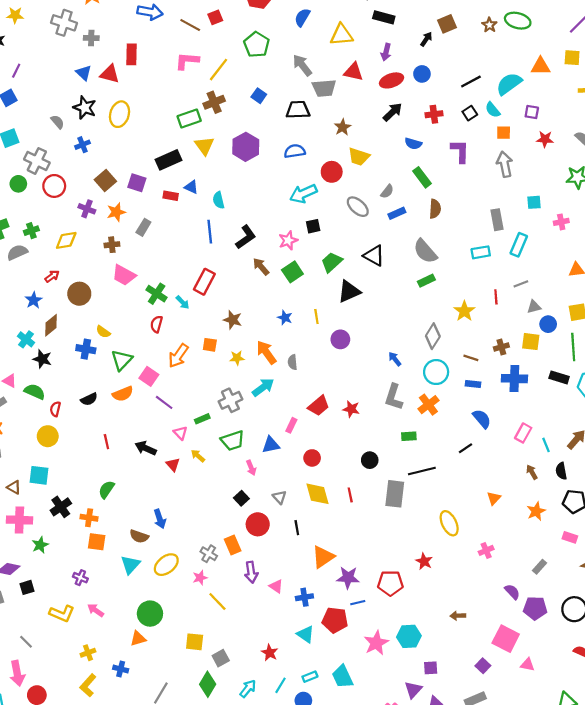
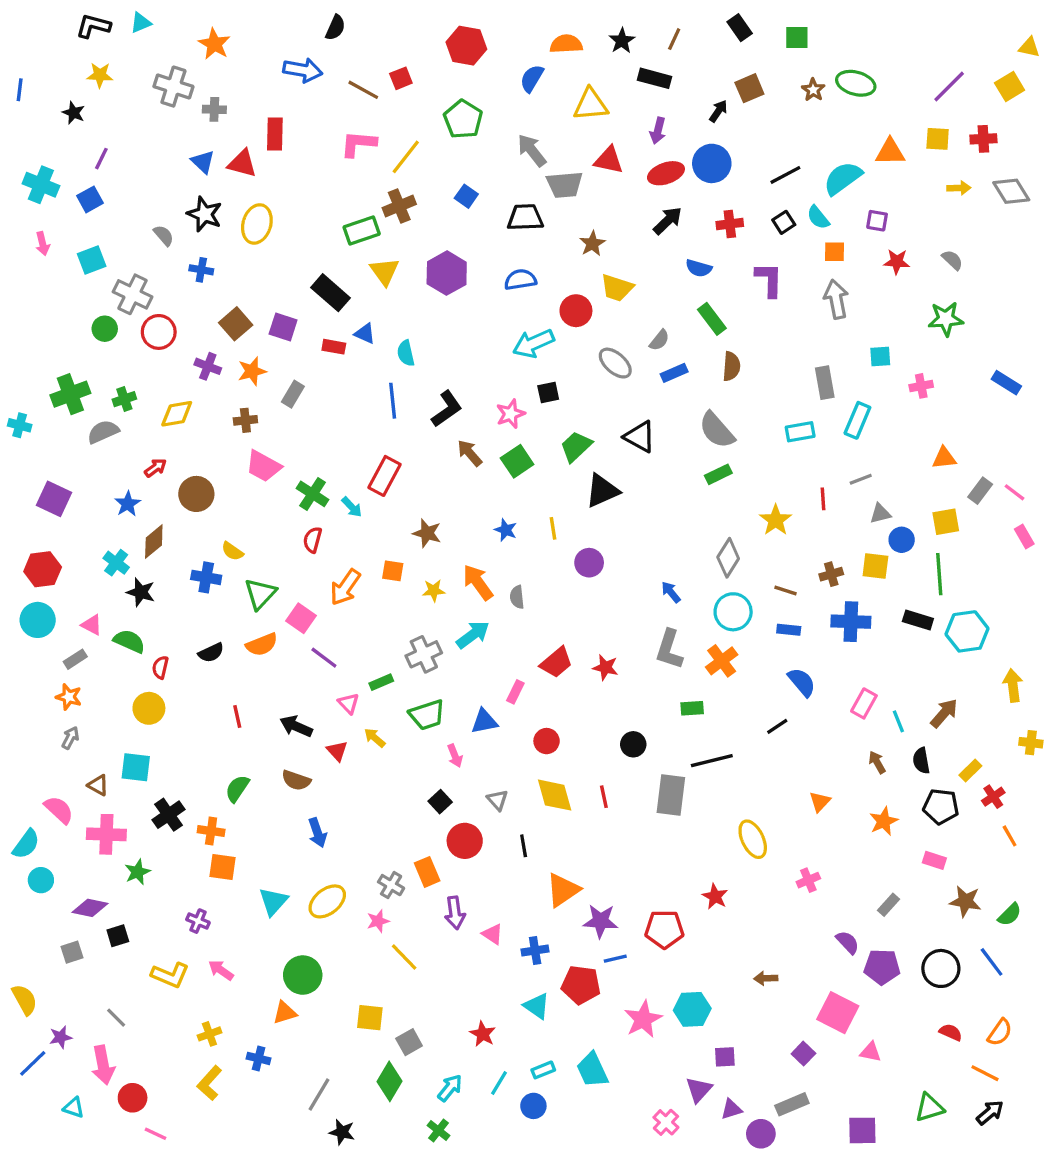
blue circle: (422, 74) -> (712, 163), size x1.5
blue cross: (83, 145) -> (201, 270), turned 32
black rectangle: (168, 160) -> (331, 293), turned 65
brown semicircle: (139, 536) -> (296, 780), moved

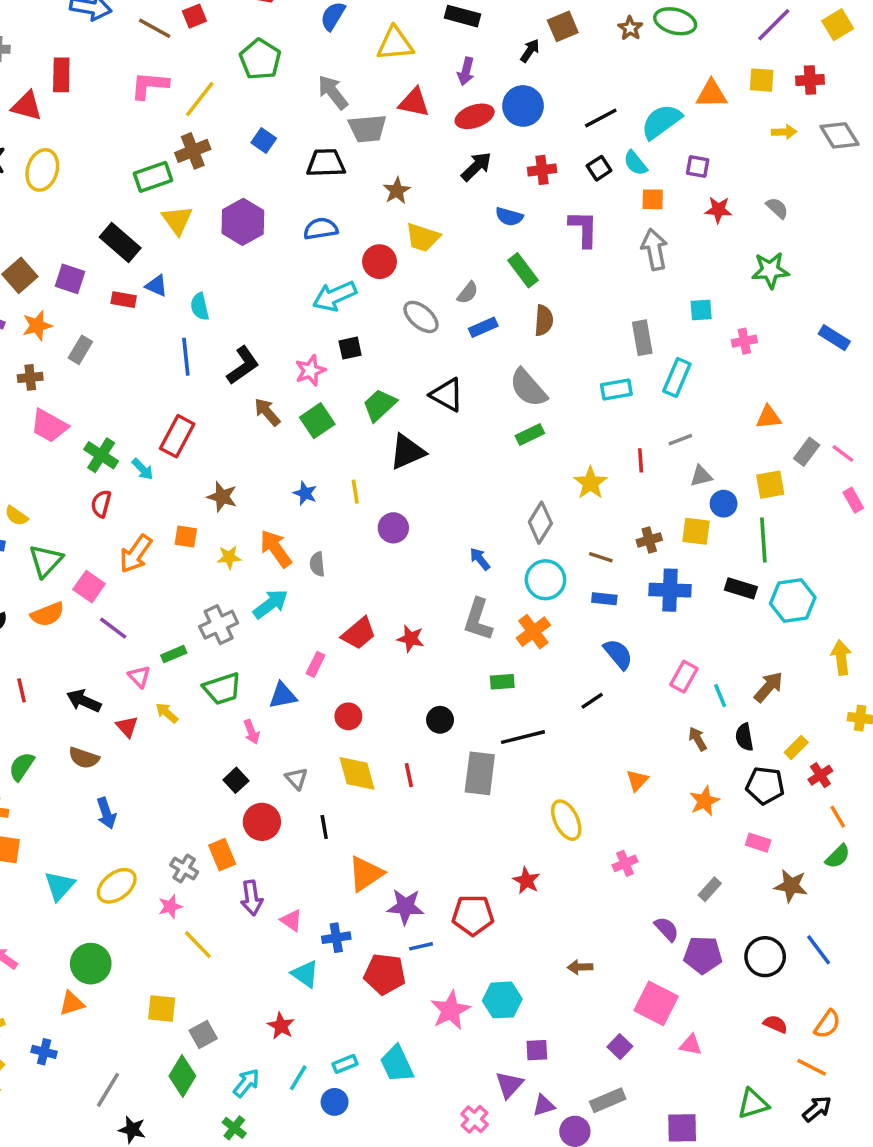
green semicircle: (1010, 914) -> (838, 856), moved
cyan triangle: (537, 1006) -> (305, 974), moved

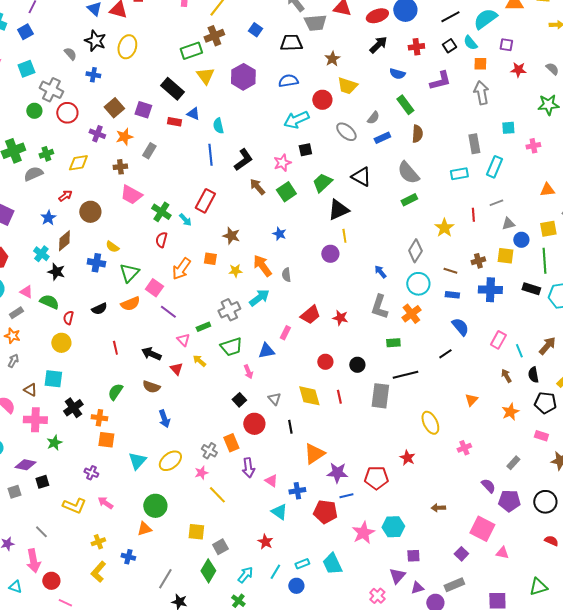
purple L-shape: (584, 229) -> (440, 81), turned 75
yellow line: (355, 492) -> (344, 236), moved
red circle: (348, 716) -> (325, 362), moved

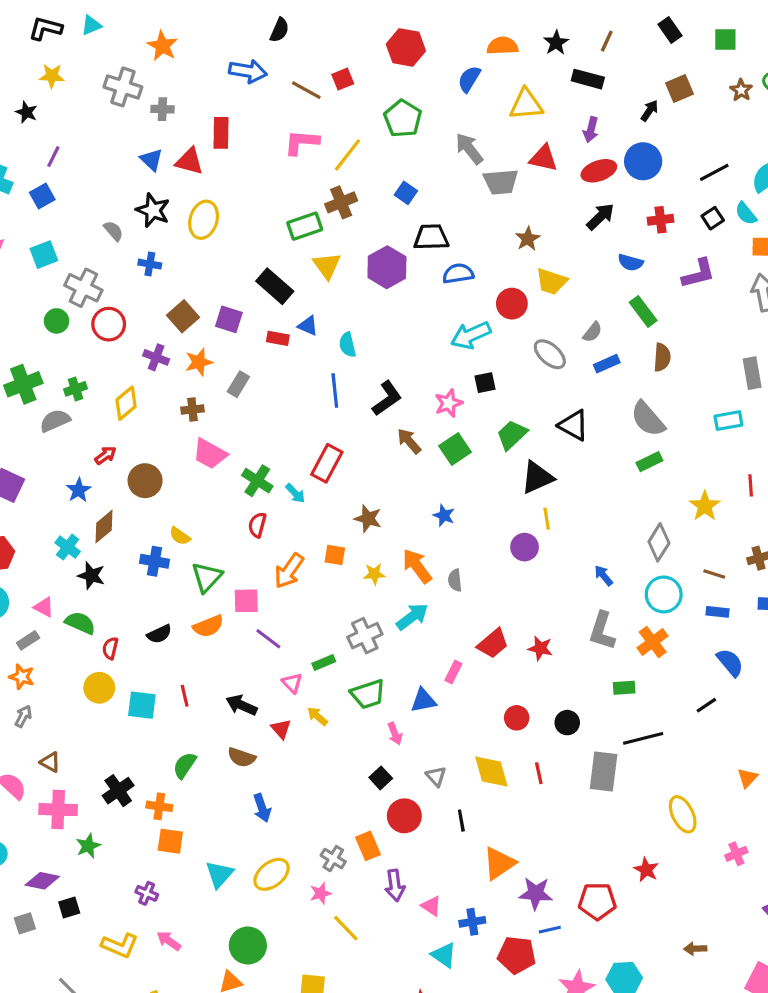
black trapezoid: (291, 43) -> (431, 237), moved
yellow diamond: (78, 163) -> (126, 403), turned -30
pink square: (154, 288) -> (246, 601), turned -36
cyan square: (53, 379) -> (142, 705), moved

